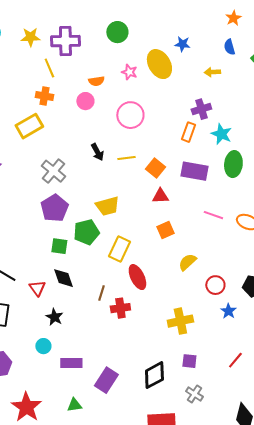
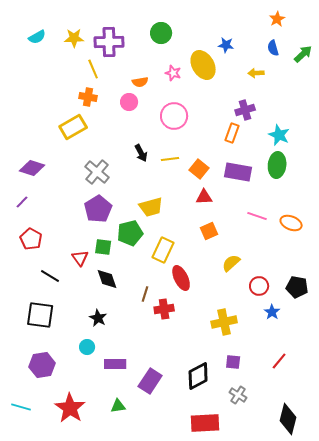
cyan star: (221, 134) -> (279, 135), moved
red triangle: (37, 288) -> (80, 258), moved

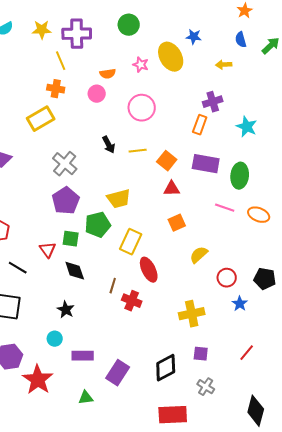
green ellipse: (277, 165) -> (240, 176), moved
red cross: (164, 309) -> (132, 301), turned 30
red star: (70, 408) -> (38, 380), moved

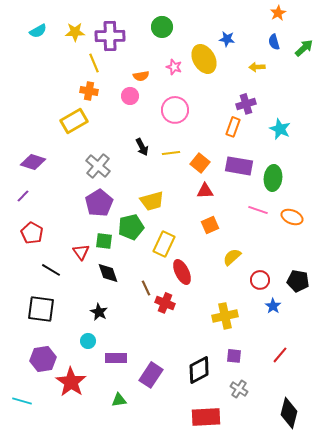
brown line: (113, 286) -> (146, 288), turned -42

